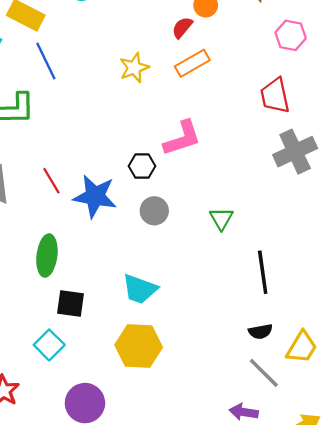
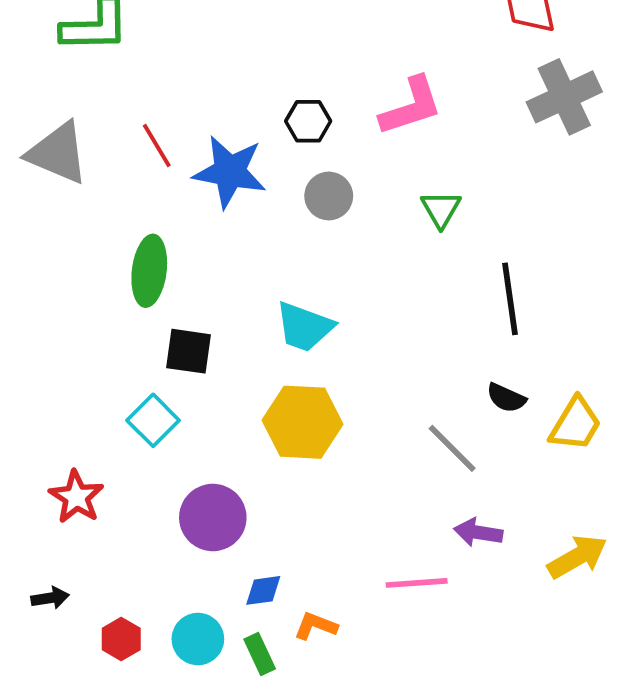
pink L-shape: (182, 138) -> (411, 106), moved
black semicircle: (260, 332) -> (506, 398), turned 35
gray line: (264, 373) -> (452, 448), moved

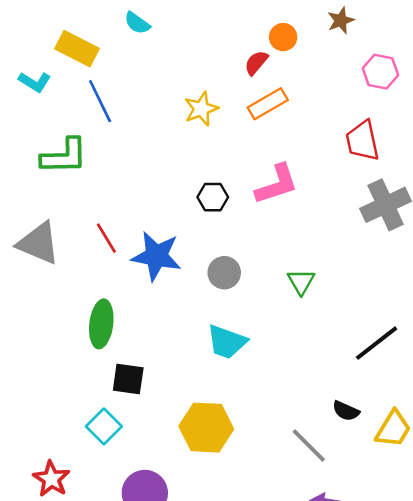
pink L-shape: (411, 106) -> (277, 184), moved
black hexagon: (308, 121) -> (213, 197), moved
black line: (510, 299) -> (377, 343), moved, turned 60
cyan trapezoid: (304, 327) -> (227, 342), moved

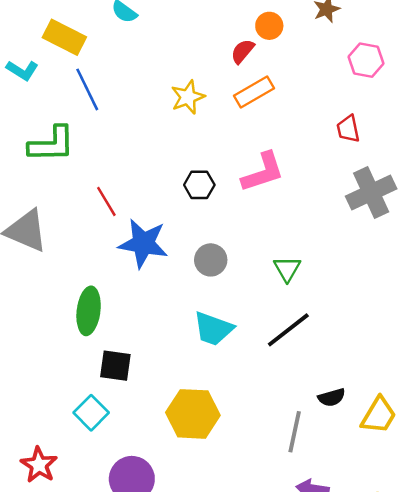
red trapezoid: (362, 141) -> (348, 129), size x0.7
red line: (106, 238) -> (106, 201), moved
black line: (377, 343) -> (288, 330), moved
black semicircle: (346, 411) -> (332, 397), turned -40
gray line: (309, 446) -> (295, 432), turned 57

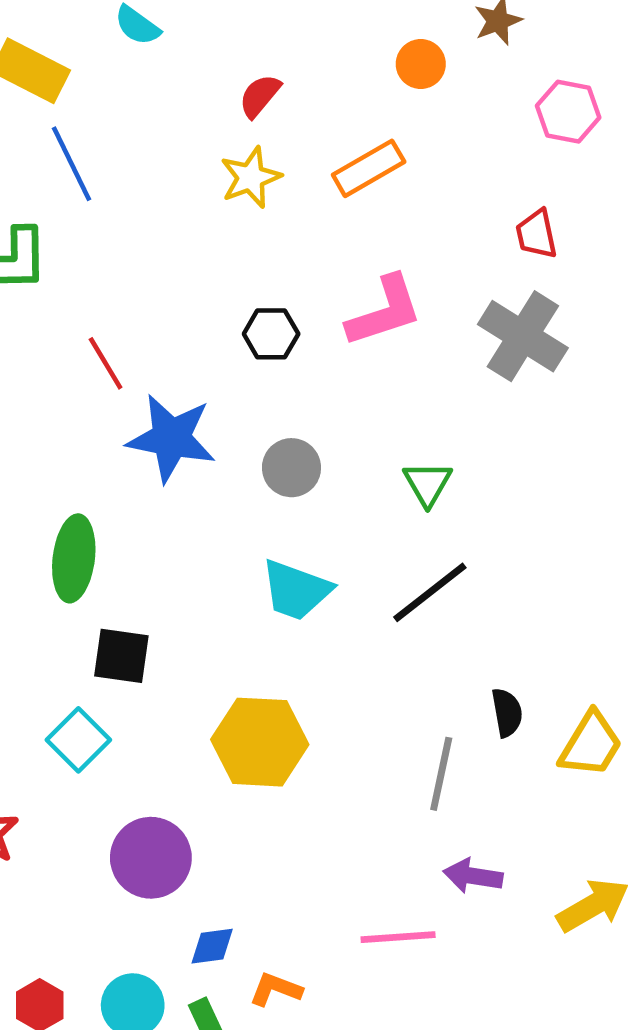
orange circle: (269, 26) -> (421, 64), moved
red semicircle: (243, 51) -> (260, 96), moved
gray cross: (371, 193) -> (523, 336), moved, turned -33
black semicircle: (332, 397) -> (507, 713), turned -84

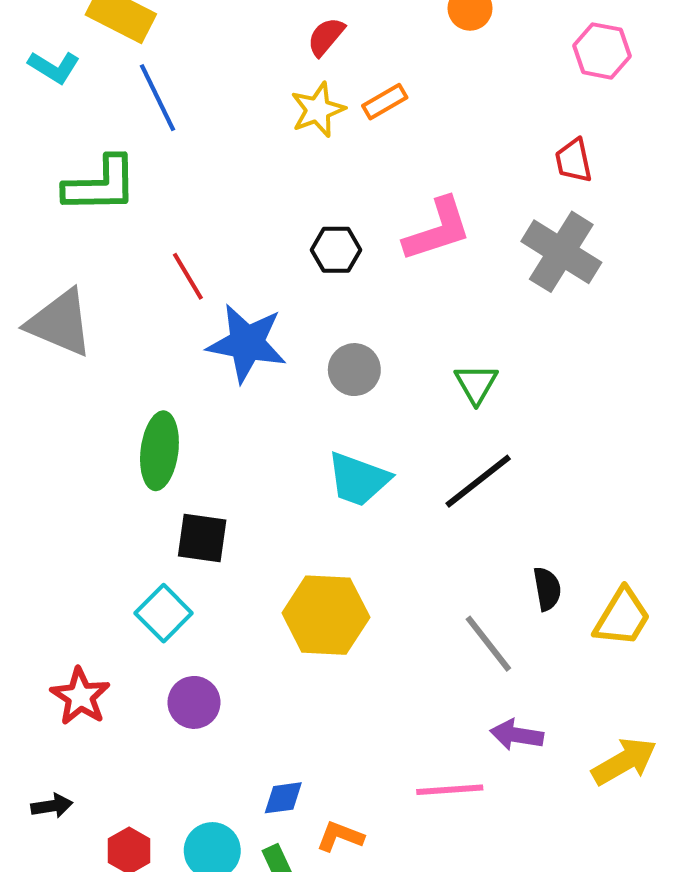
orange rectangle: (369, 168) -> (385, 102), moved, size x0.7
gray line: (441, 774) -> (488, 644), turned -50
purple circle: (151, 858) -> (194, 702), moved, size x0.7

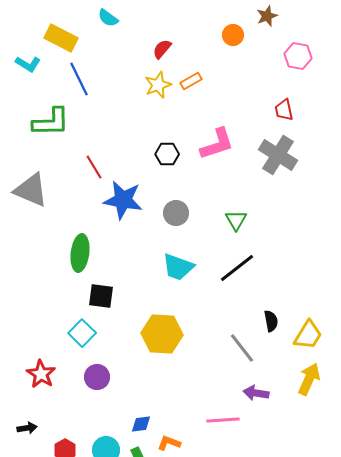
yellow arrow: (624, 761) -> (309, 379), moved, turned -36

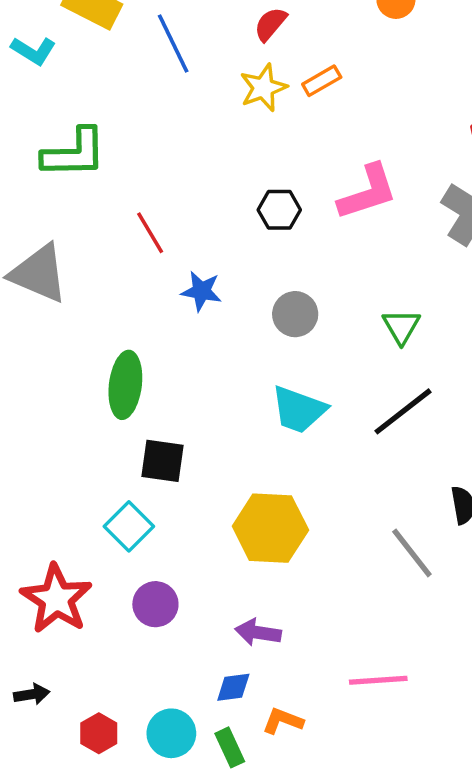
blue line: (79, 79) -> (173, 44), moved
blue star: (123, 200) -> (201, 291), size x0.6
red star: (41, 374) -> (56, 599), size x1.4
purple arrow: (256, 393) -> (258, 632), moved

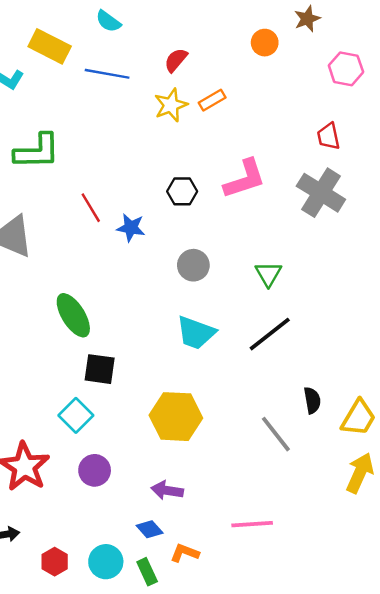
blue line: (173, 44) -> (107, 74), turned -54
blue star: (201, 291) -> (131, 228), moved
green ellipse: (125, 385) -> (73, 315), turned -39
blue diamond: (233, 687) -> (150, 529), turned 56

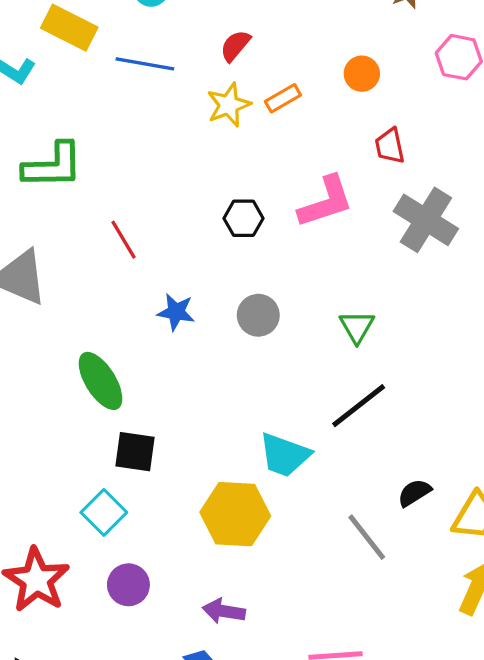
orange circle: (265, 43) -> (362, 74), moved
red trapezoid: (328, 136) -> (390, 146), moved
blue star: (131, 228) -> (176, 312), moved
cyan trapezoid: (196, 333) -> (285, 455), moved
black semicircle: (312, 400) -> (414, 493), turned -112

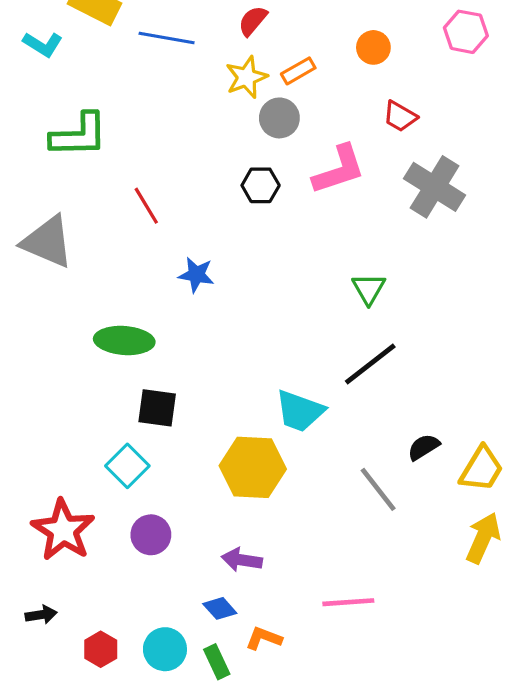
red trapezoid: (390, 146) -> (400, 116), turned -48
gray circle: (258, 315) -> (279, 118), moved
green ellipse: (100, 381) -> (124, 340), turned -54

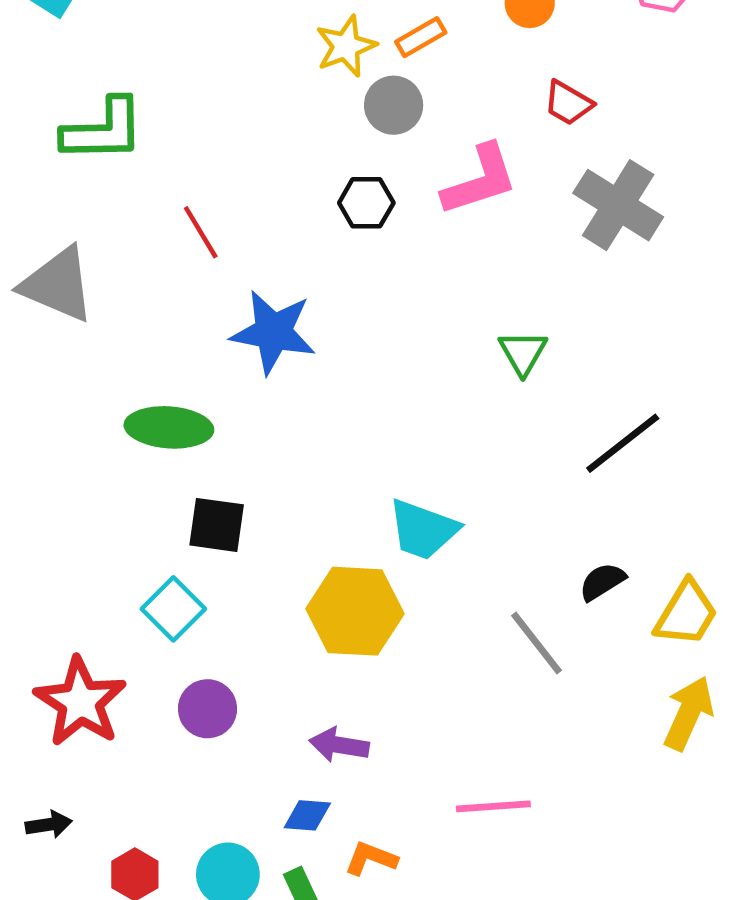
blue star: (196, 275) -> (273, 332), size x1.6
black line: (370, 364) -> (623, 443), moved
blue diamond: (220, 608) -> (307, 815), turned -44

